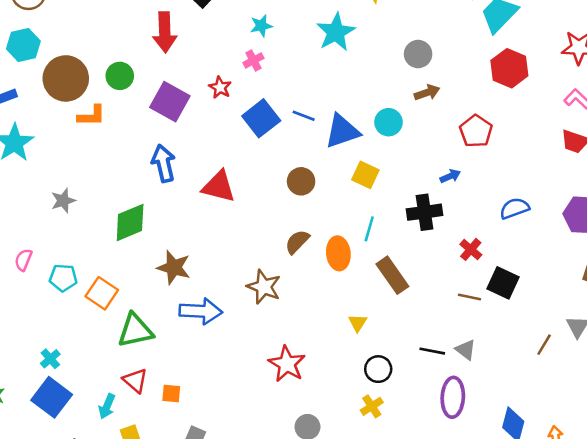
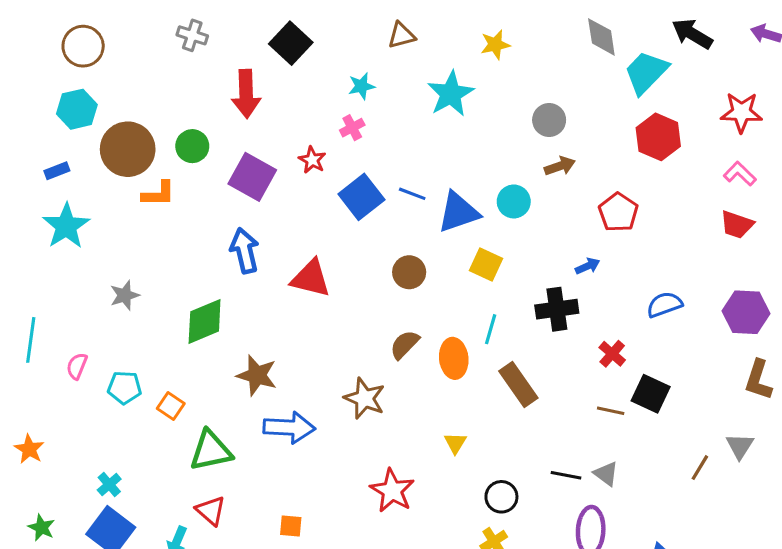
orange square: (102, 293) -> (171, 406), size x0.7
yellow triangle: (358, 323) -> (455, 443), moved
orange square: (171, 393) -> (291, 526), moved

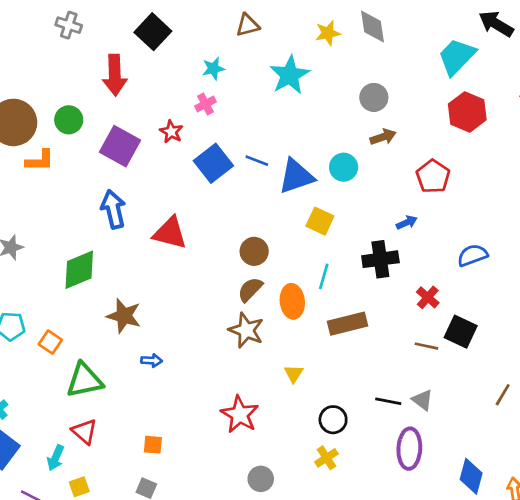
gray diamond: (601, 37) -> (373, 26), moved
brown circle: (409, 272) -> (254, 251), moved
brown rectangle: (518, 385) -> (348, 324), turned -69
brown star: (365, 398) -> (246, 330), moved
blue arrow: (289, 428) -> (152, 361), size x0.5

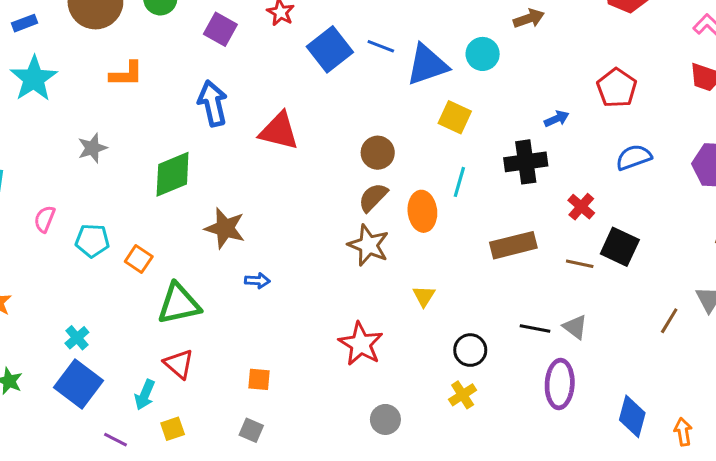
purple square: (120, 146) -> (220, 29), size x0.7
orange L-shape: (40, 161) -> (126, 74), moved
red pentagon: (433, 176) -> (617, 88), moved
brown rectangle: (348, 324) -> (513, 245), moved

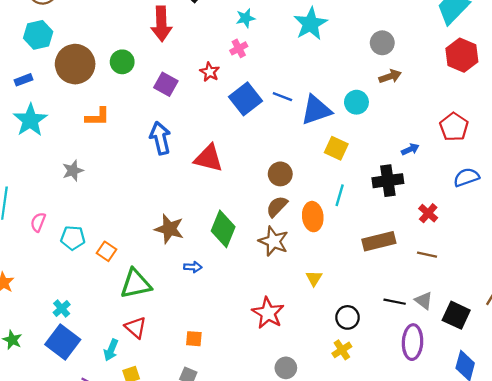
green diamond: (173, 174) -> (223, 229), moved, turned -45
black square: (620, 247) -> (456, 315), moved

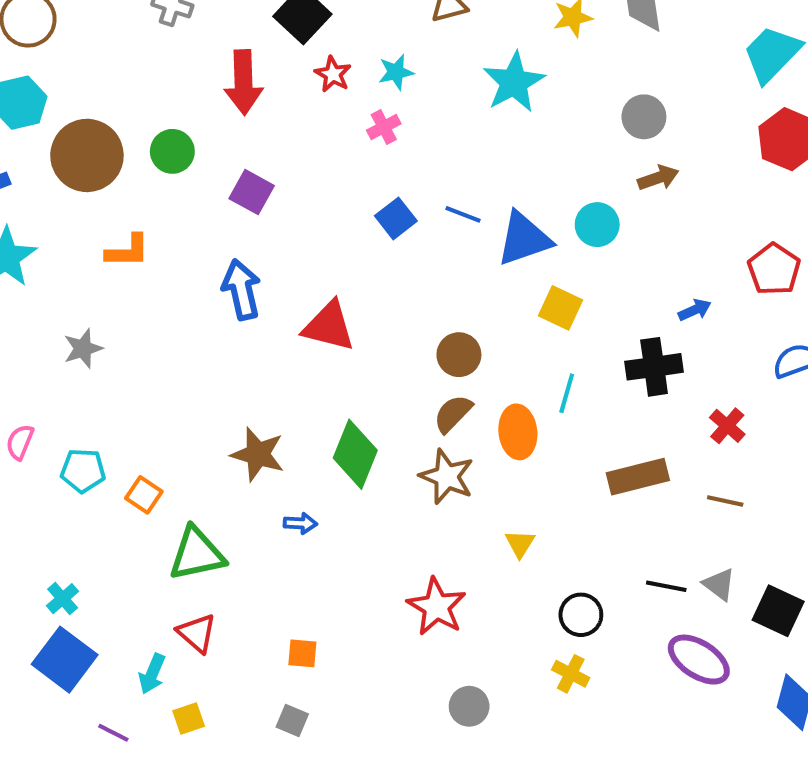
red star: (210, 72) -> (333, 74), moved
blue square: (245, 99) -> (396, 218), size x0.7
purple ellipse: (413, 342) -> (699, 660), turned -60
yellow cross: (342, 350) -> (571, 674), turned -30

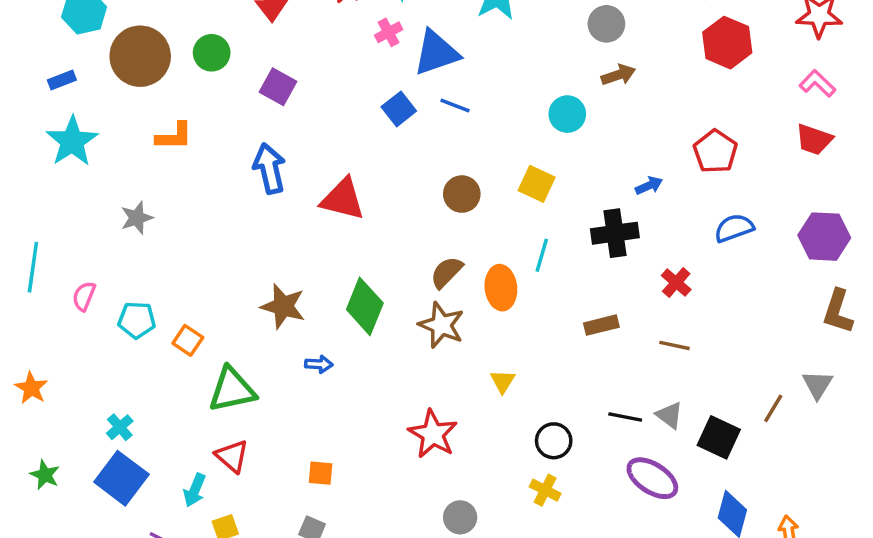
blue triangle: (524, 239) -> (436, 53), moved
brown circle: (459, 355) -> (462, 194), moved
brown rectangle: (638, 477) -> (601, 325), size x0.7

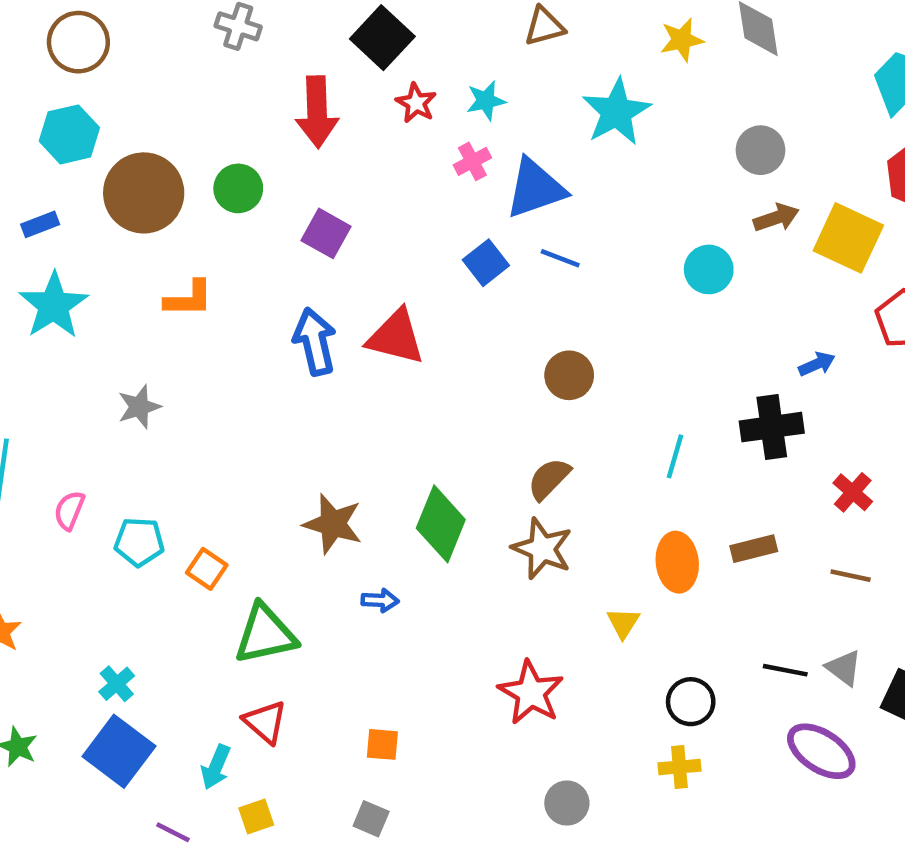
yellow square: (537, 184) -> (848, 238), moved, size x1.4
red triangle: (343, 199) -> (396, 337), moved
orange ellipse: (501, 288) -> (677, 562), moved
yellow cross: (545, 490) -> (679, 767), turned -32

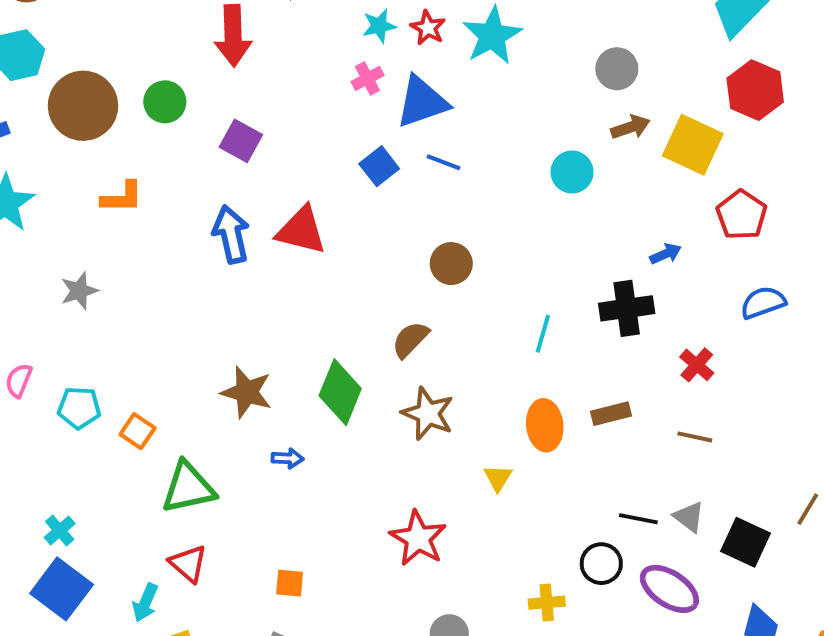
red star: (416, 103) -> (428, 28), moved
brown semicircle: (549, 479) -> (410, 340), moved
black circle: (691, 702) -> (601, 564), moved

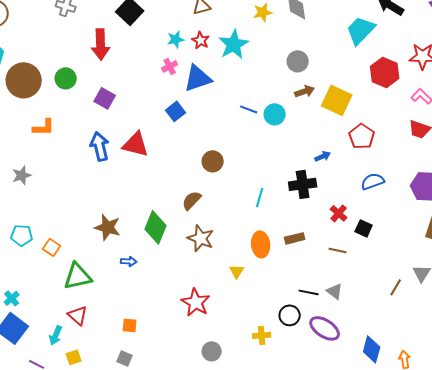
red hexagon: (755, 90) -> (385, 72), moved
blue line: (443, 162) -> (249, 109), moved
black square: (745, 542) -> (364, 228), moved, size x0.7

